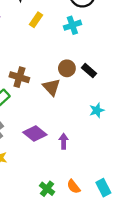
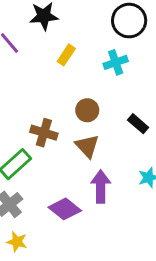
brown circle: (67, 68) -> (87, 110), moved
purple arrow: (64, 141) -> (101, 186), moved, size x1.5

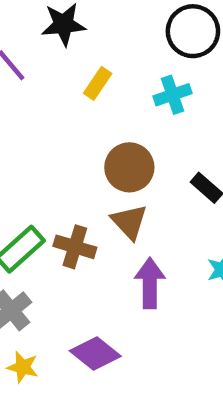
brown circle: (87, 110) -> (129, 167), size x1.4
brown cross: (44, 133) -> (75, 247), moved
purple diamond: (65, 209) -> (95, 353), moved

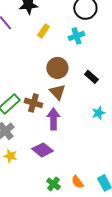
purple arrow: (150, 283) -> (53, 119), moved

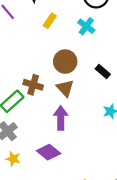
cyan cross: (76, 36) -> (86, 26), turned -35
brown cross: (33, 103) -> (33, 85), moved

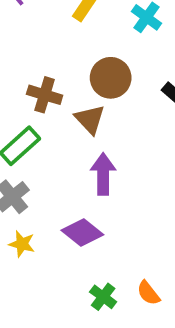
brown cross: (33, 85) -> (45, 95), moved
brown triangle: (65, 88) -> (90, 119), moved

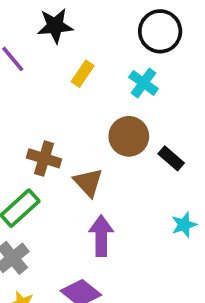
brown circle: (111, 78) -> (129, 136), moved

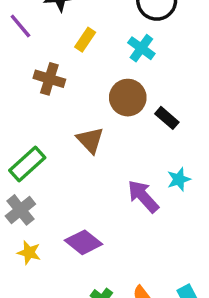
brown cross: (44, 158) -> (49, 79), moved
purple arrow: (101, 236) -> (143, 196), moved, turned -42

